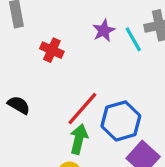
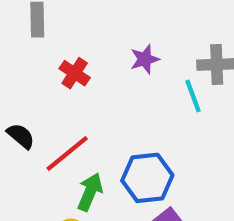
cyan line: (133, 39) -> (193, 96), moved
red line: (82, 109) -> (67, 154), moved

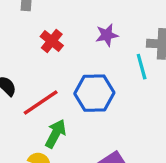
blue hexagon: (147, 178) -> (94, 93), moved

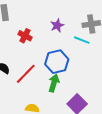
cyan line: (142, 67) -> (82, 40), turned -42
green arrow: (56, 134) -> (54, 83), moved

